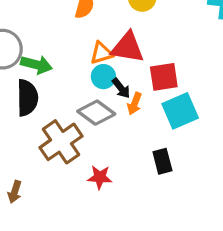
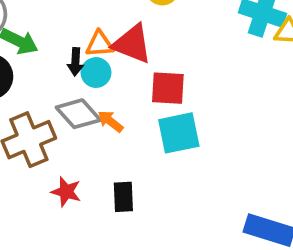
black arrow: (121, 88) -> (76, 62), moved, turned 30
orange arrow: (135, 104) -> (110, 121), moved, turned 95
black rectangle: (162, 161) -> (123, 197), moved

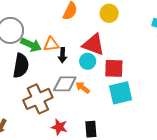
orange triangle: (100, 44) -> (51, 44), moved
cyan circle: (96, 73) -> (88, 61), moved
gray diamond: (78, 114) -> (65, 84), turned -45

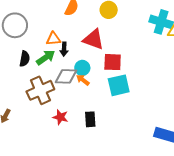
green arrow: (31, 45) -> (46, 57), moved, turned -60
cyan circle: (88, 61) -> (82, 68), moved
black semicircle: (21, 66) -> (25, 59), size x0.7

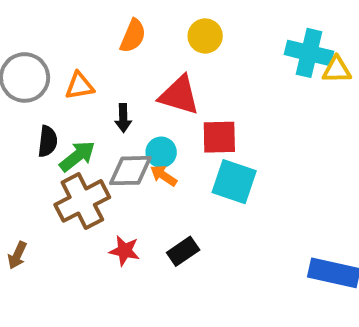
orange triangle: (53, 39) -> (79, 86), moved
green arrow: (46, 57) -> (77, 156), moved
cyan square: (119, 85) -> (234, 182), turned 35
black rectangle: (90, 119) -> (183, 251), turned 63

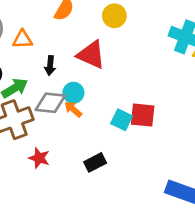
red square: (219, 137) -> (143, 115), moved
cyan square: (234, 182) -> (122, 120), size x0.7
black rectangle: (183, 251) -> (95, 162), moved

